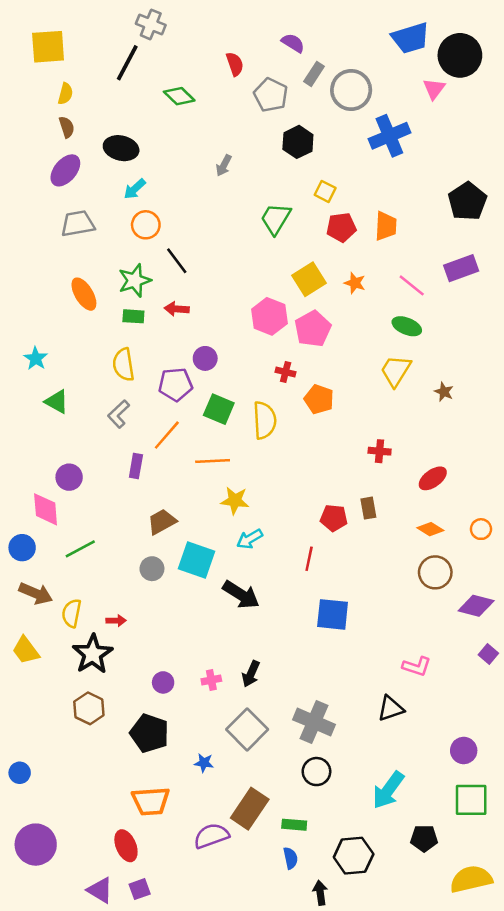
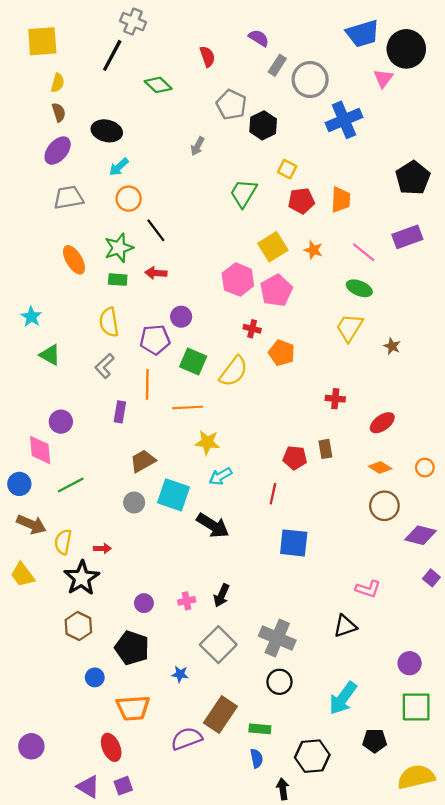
gray pentagon: (271, 95) -> (231, 105), moved
yellow semicircle: (265, 420) -> (234, 371), turned 40
orange line: (167, 435) -> (147, 384), turned -40
blue circle: (20, 773) -> (95, 677), moved
purple circle: (36, 845) -> (31, 746), size x0.7

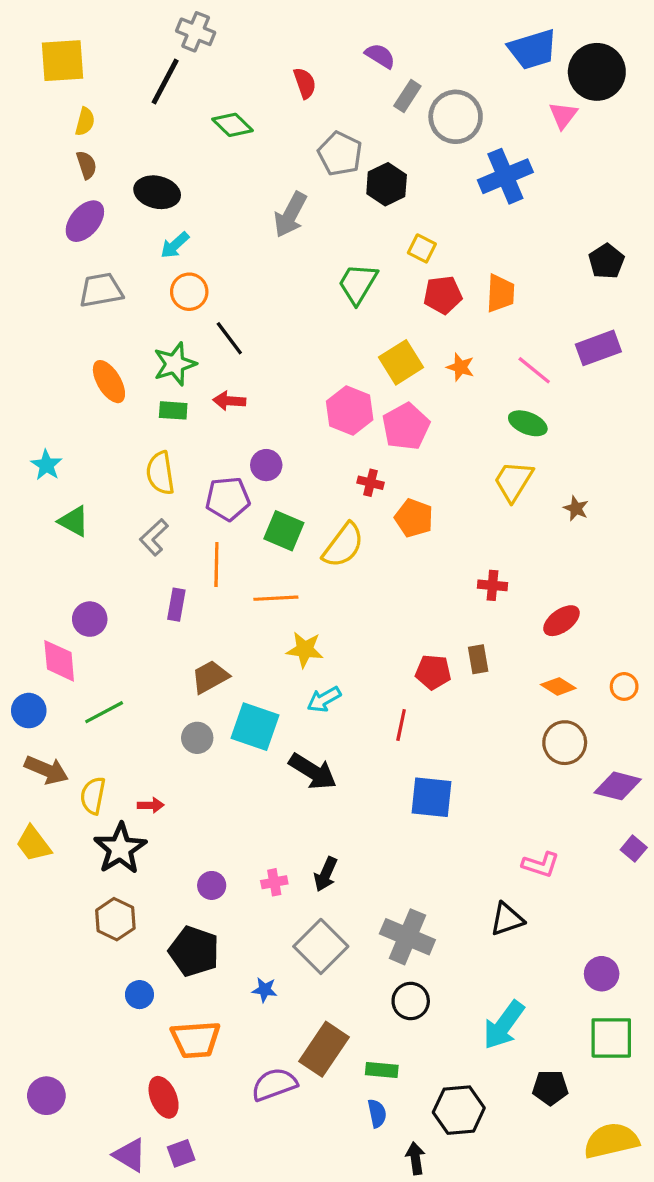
gray arrow: (198, 146) -> (290, 215), size x1.6
black pentagon: (413, 178) -> (606, 261), size x0.7

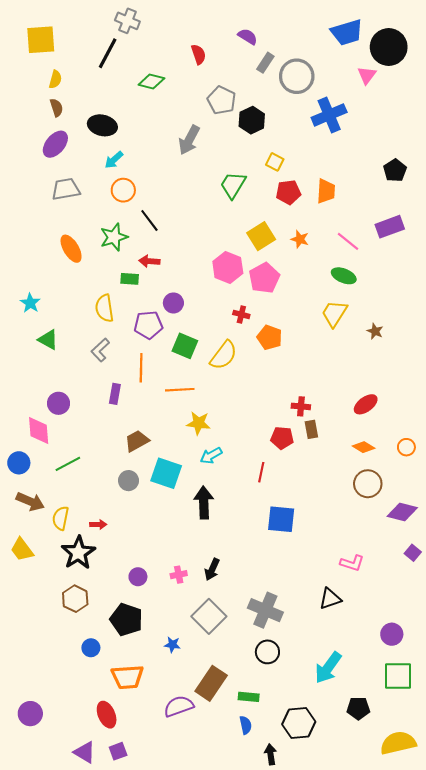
green diamond: (233, 125) -> (151, 81), turned -30
green rectangle: (173, 410) -> (130, 279), moved
red cross: (492, 585) -> (301, 406), moved
black arrow: (313, 772) -> (204, 503), turned -124

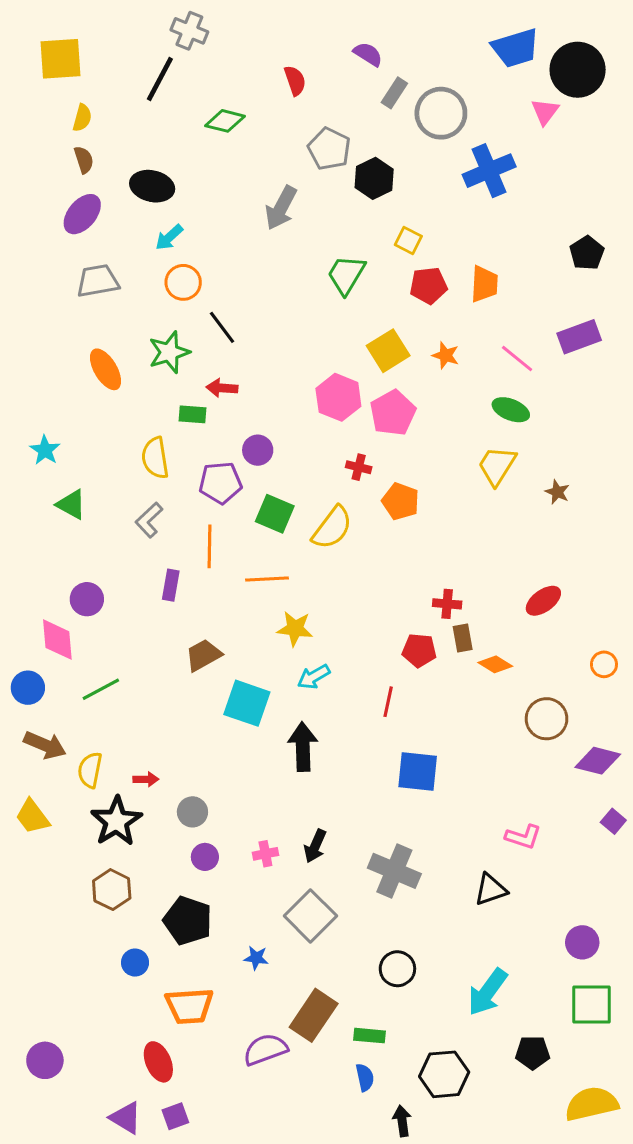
orange diamond: (364, 447) -> (495, 664), moved
gray circle: (129, 481) -> (192, 812), moved
gray cross: (265, 610) -> (394, 871), moved

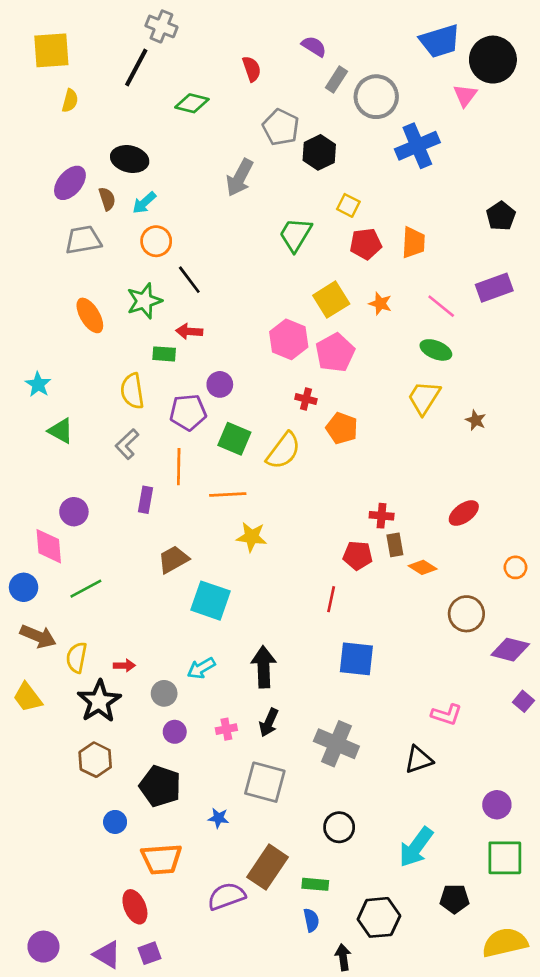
brown semicircle: (84, 160) -> (107, 199), moved
cyan arrow: (314, 677) -> (201, 668), moved
black arrow: (303, 747) -> (264, 667), moved
gray square: (310, 916) -> (265, 782), turned -30
purple circle: (45, 1060) -> (43, 947), moved

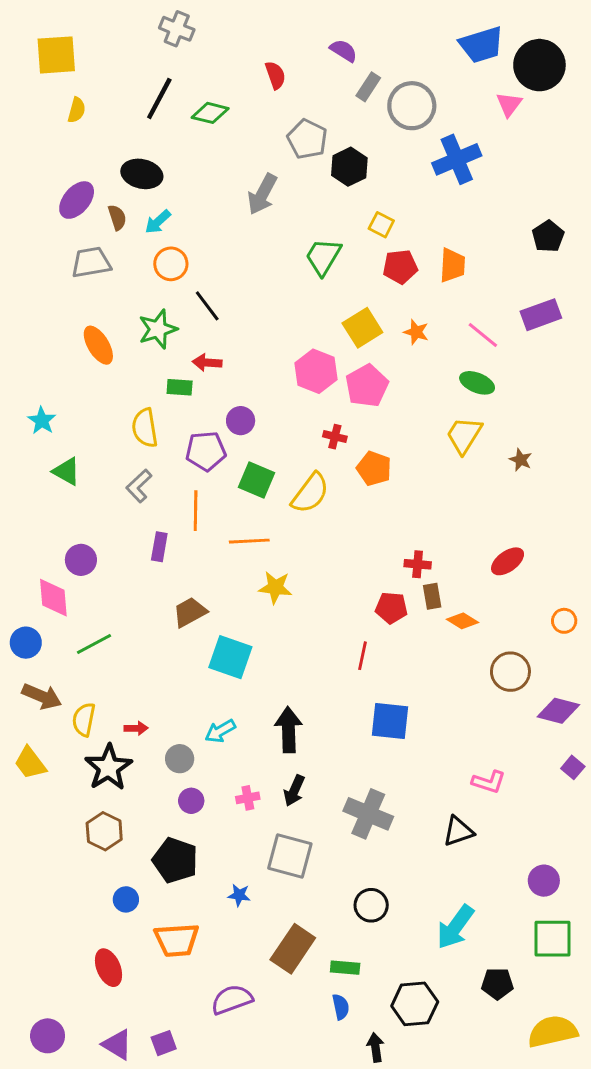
black line: (136, 68) -> (159, 98), moved
purple semicircle: (226, 896) -> (232, 1000), moved
red ellipse: (135, 907) -> (108, 968), moved

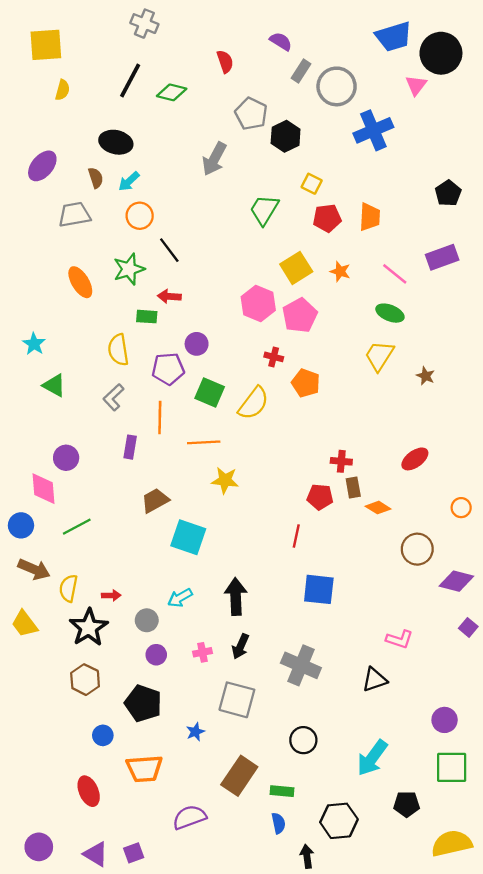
purple ellipse: (77, 200) -> (42, 166), moved
blue star: (239, 895) -> (195, 732), turned -30

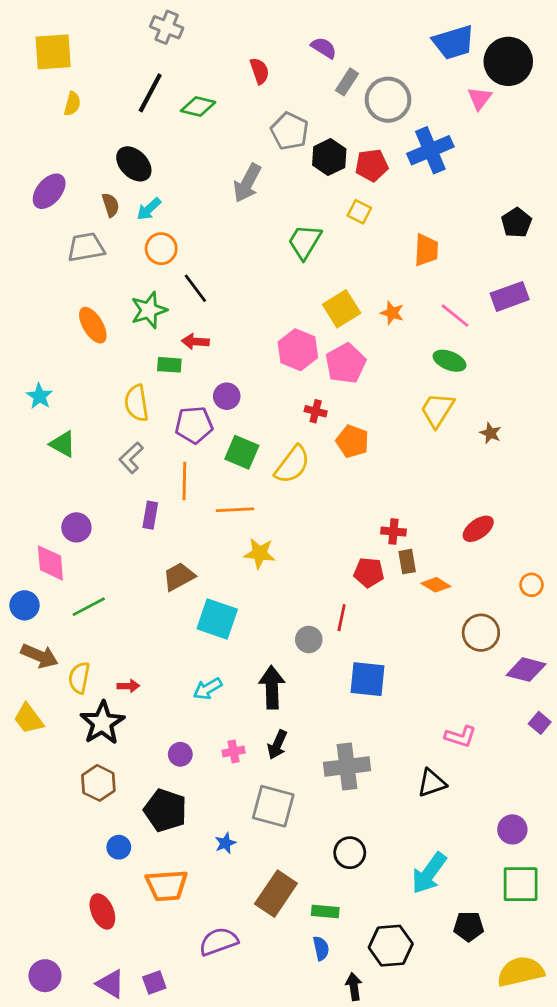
black ellipse: (116, 142) -> (134, 164), turned 32
red pentagon: (327, 218) -> (372, 165), moved
gray circle: (147, 620) -> (309, 639), moved
gray cross: (301, 665) -> (347, 767), turned -30

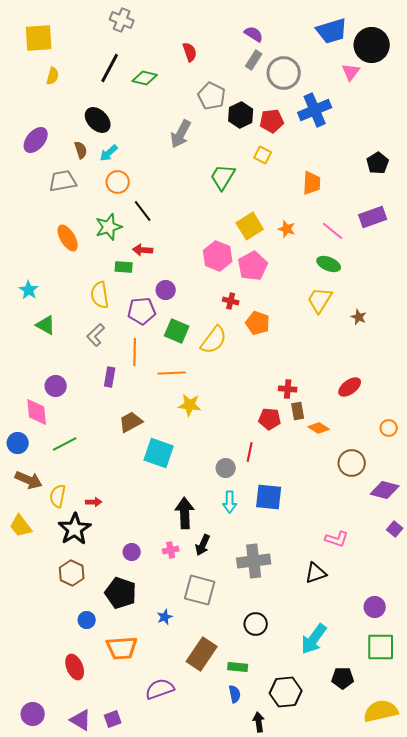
purple semicircle: (324, 48) -> (254, 34), moved
black arrow: (272, 687) -> (185, 513), moved
cyan arrow: (208, 689) -> (230, 502), moved, turned -60

